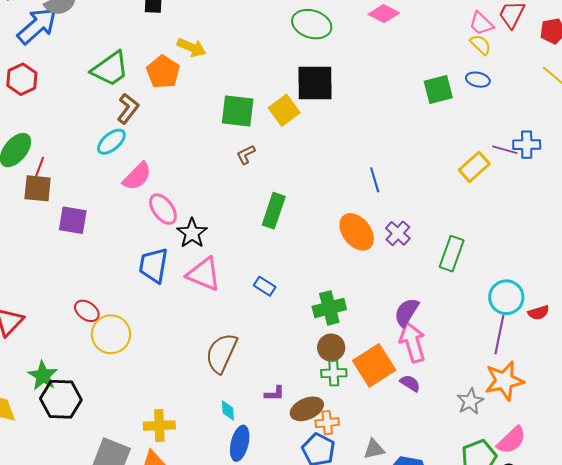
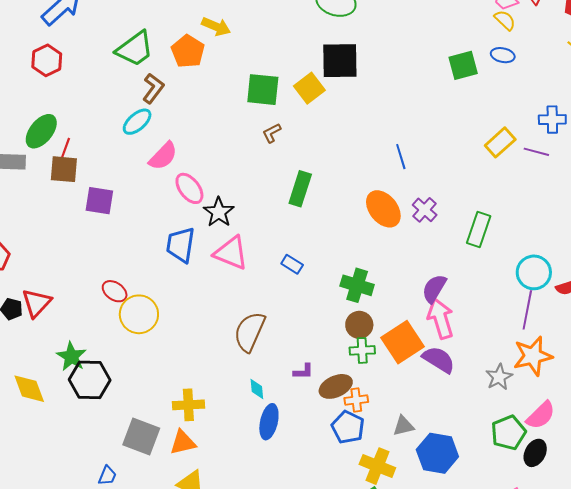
purple line: (505, 150) -> (536, 152), moved
green cross: (329, 308) -> (357, 285), turned 32
purple semicircle: (410, 383) -> (439, 360), size x1.6

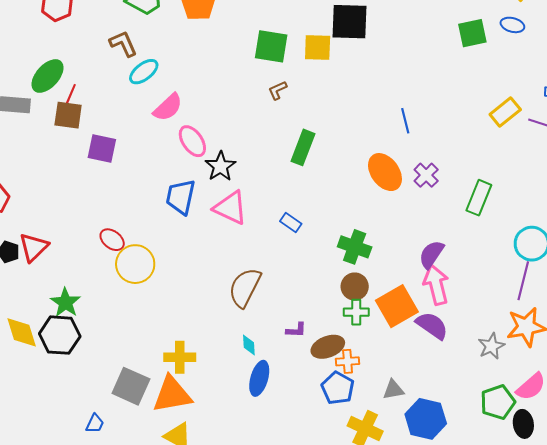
brown L-shape: (153, 88) -> (123, 44), moved, turned -64
yellow square: (309, 88) -> (318, 47), turned 36
black hexagon: (90, 380) -> (60, 335), moved
orange triangle: (183, 443) -> (172, 394), size x1.5
black ellipse: (535, 453) -> (523, 424), turned -40

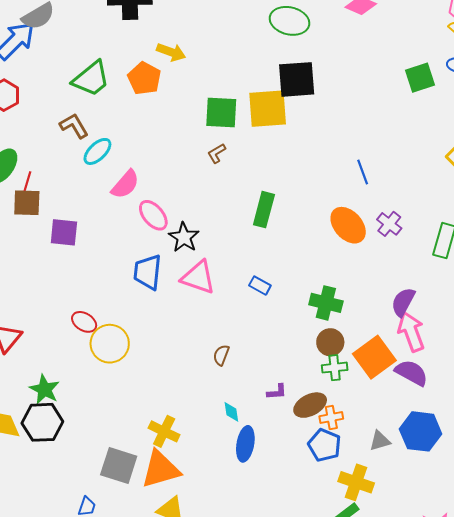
yellow square: (318, 47) -> (268, 109), size x1.4
brown L-shape: (278, 90) -> (217, 153), moved
brown semicircle: (245, 287) -> (221, 355), size x0.5
yellow cross: (180, 357) -> (164, 431), turned 32
blue hexagon: (426, 419) -> (421, 431), moved

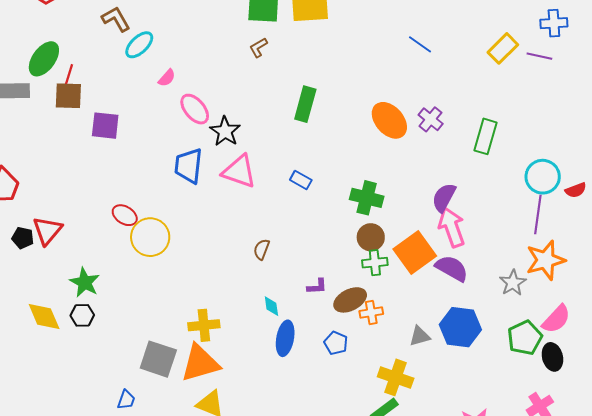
blue line: (363, 172) -> (420, 44), moved, turned -35
pink semicircle: (125, 184) -> (167, 78), size x0.6
black hexagon: (42, 422) -> (82, 315), size x0.6
yellow cross: (164, 431) -> (204, 325), turned -32
blue pentagon: (324, 445) -> (336, 343), moved, size x0.7

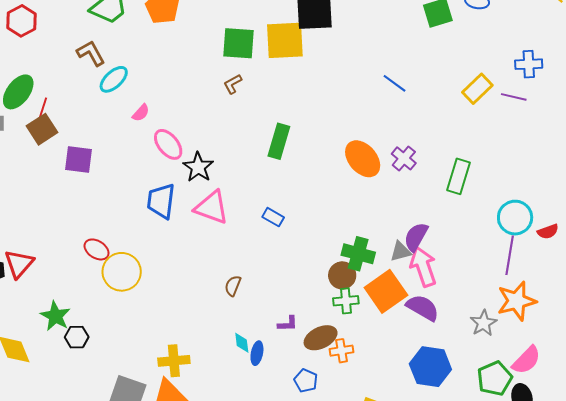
brown square: (68, 96) -> (42, 129), turned -36
green cross: (367, 198) -> (358, 254), moved
black hexagon: (82, 315) -> (77, 337), moved
gray triangle: (420, 336) -> (401, 252), moved
blue ellipse: (285, 338) -> (257, 353), moved, size x0.7

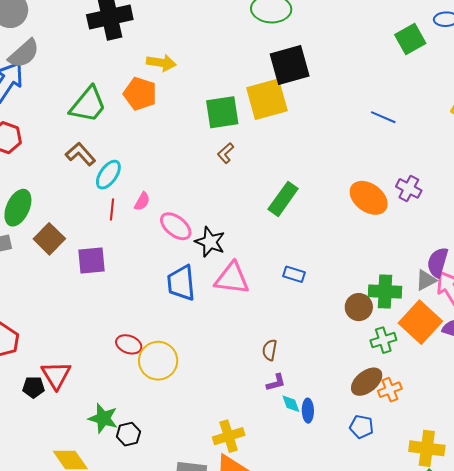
red line: (43, 108) -> (112, 209), moved
green rectangle: (279, 141) -> (283, 199), turned 32
brown circle: (342, 275) -> (359, 307), moved
purple L-shape: (288, 324) -> (276, 382), moved

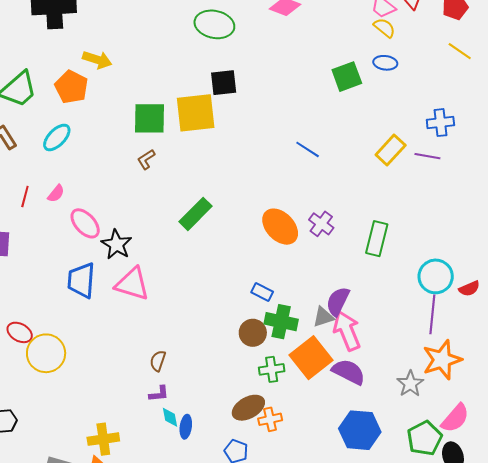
black square: (290, 65) -> (224, 83), size x0.7
cyan ellipse: (108, 175) -> (57, 138), moved
blue rectangle: (294, 274) -> (262, 292), moved

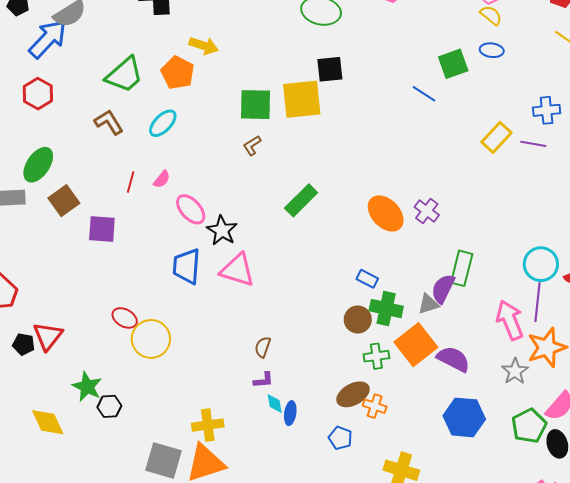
blue line: (308, 149) -> (424, 94), moved
green rectangle: (377, 239) -> (462, 268), moved
pink arrow: (347, 331) -> (510, 320), moved
orange cross: (270, 419) -> (375, 406), turned 30

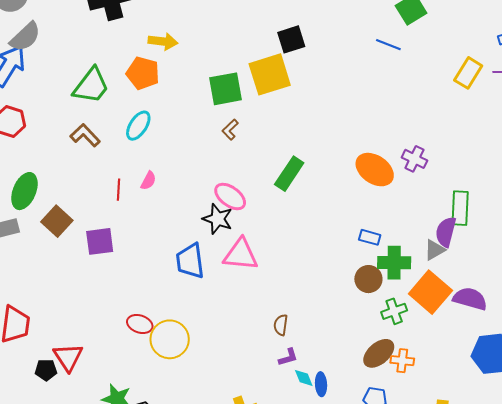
pink ellipse: (191, 209) -> (230, 197), moved

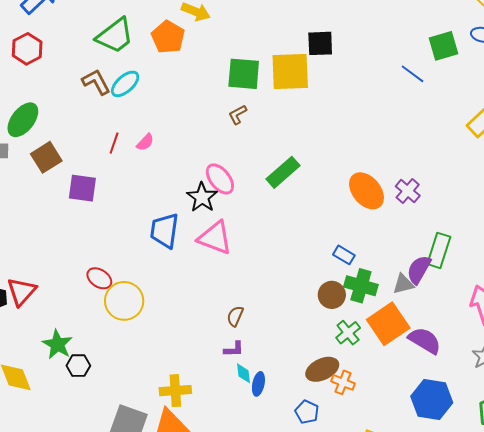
cyan ellipse: (138, 126) -> (125, 84), moved
green cross: (394, 311) -> (348, 333), turned -35

